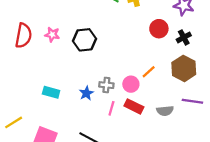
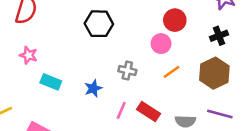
red circle: (159, 29) -> (175, 20), moved
pink star: (52, 35) -> (28, 55), moved
pink circle: (131, 84) -> (161, 44), moved
gray cross: (106, 85) -> (127, 71), moved

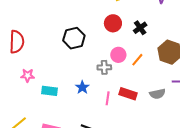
red circle: (175, 20) -> (113, 23), moved
black cross: (219, 36) -> (140, 28), moved
pink circle: (161, 44) -> (118, 55), moved

